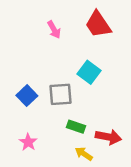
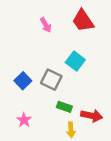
gray square: (60, 94) -> (51, 80), turned 30
yellow arrow: (84, 154) -> (71, 130), turned -128

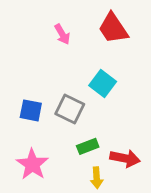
blue square: (23, 81) -> (31, 110), turned -35
green rectangle: (64, 107) -> (88, 146), turned -40
pink star: (24, 120) -> (32, 164), size x1.5

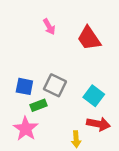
red trapezoid: (113, 28) -> (89, 38), moved
cyan square: (103, 84) -> (94, 96), moved
green rectangle: (88, 146) -> (39, 105), moved

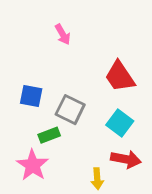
red trapezoid: (89, 38) -> (120, 76), moved
blue square: (24, 86) -> (31, 96), moved

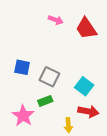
pink arrow: (63, 34) -> (56, 20), moved, turned -40
red trapezoid: (120, 76) -> (86, 28), moved
green rectangle: (49, 135) -> (45, 101), moved

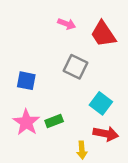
gray square: (49, 77) -> (76, 67), moved
pink star: (23, 116) -> (26, 122), moved

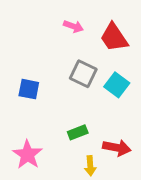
cyan square: (101, 103) -> (117, 85), moved
green rectangle: (54, 121) -> (78, 132), moved
pink star: (26, 122) -> (27, 155), moved

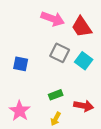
pink arrow: (73, 26) -> (53, 19), size x1.6
yellow arrow: (90, 166) -> (56, 119), moved, turned 32

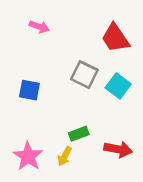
pink arrow: (53, 19) -> (39, 27), moved, size x0.6
yellow arrow: (56, 119) -> (65, 156), moved

